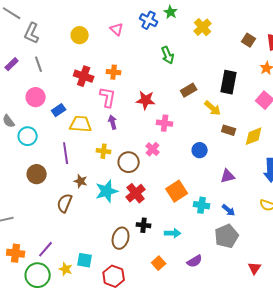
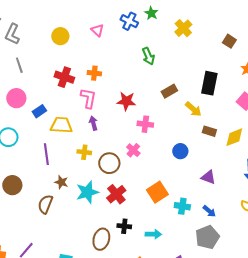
brown circle: (37, 174) -> (12, 185), moved
purple triangle: (228, 176) -> (208, 177), turned 35

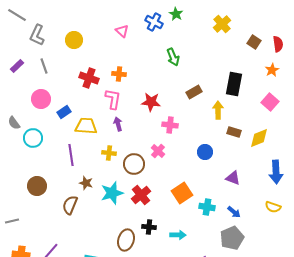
yellow cross: (183, 28) -> (222, 24), moved
yellow circle: (60, 36) -> (74, 40), moved
yellow arrow: (193, 109) -> (218, 110), turned -132

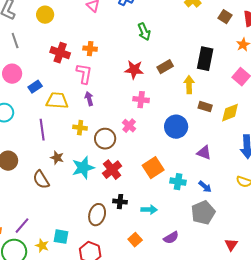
red star: (151, 102) -> (134, 70), moved
blue circle: (205, 152) -> (176, 127), size x1.5
brown semicircle: (70, 205) -> (41, 180), turned -54

